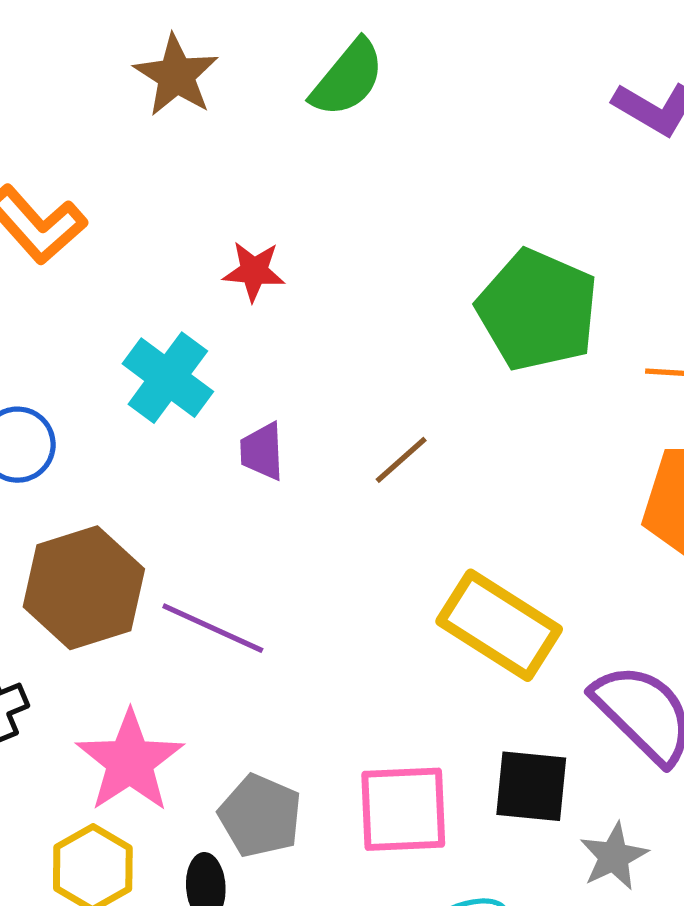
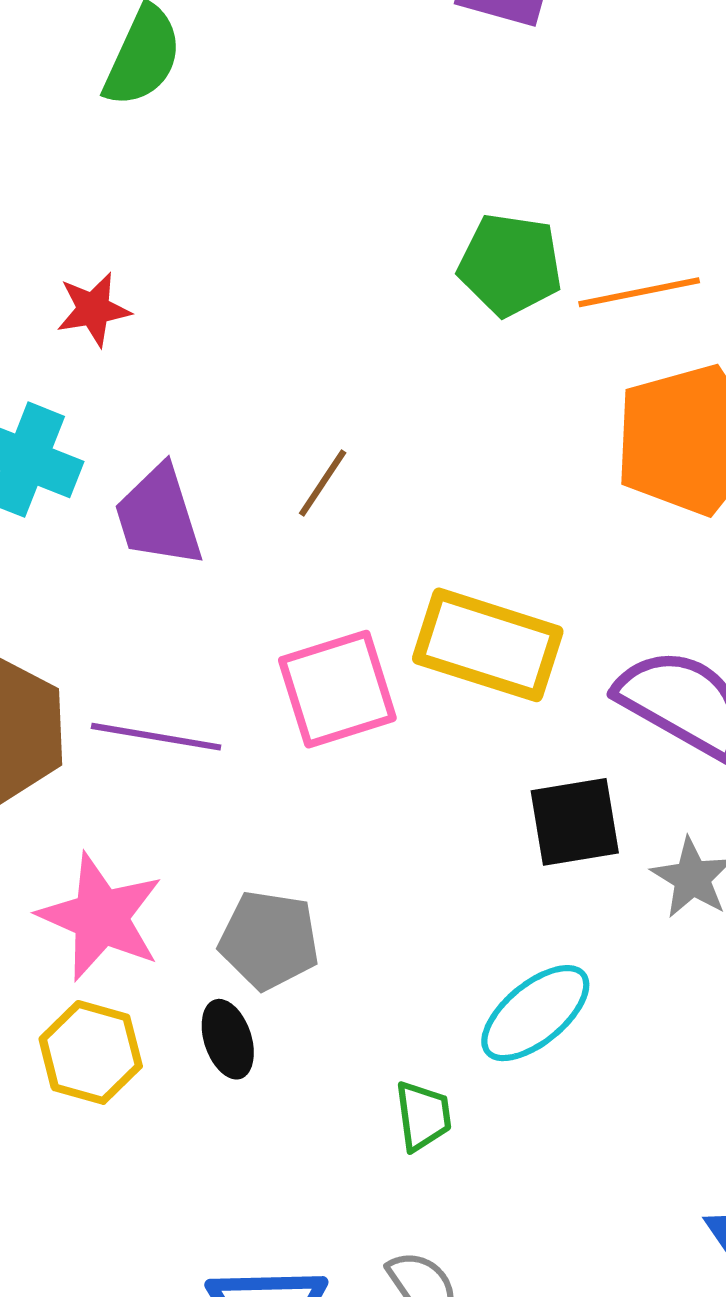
green pentagon: (537, 310) -> (510, 265), moved, size x0.7
purple trapezoid: (262, 451) -> (159, 516), size x1.5
pink square: (403, 809) -> (337, 689), moved

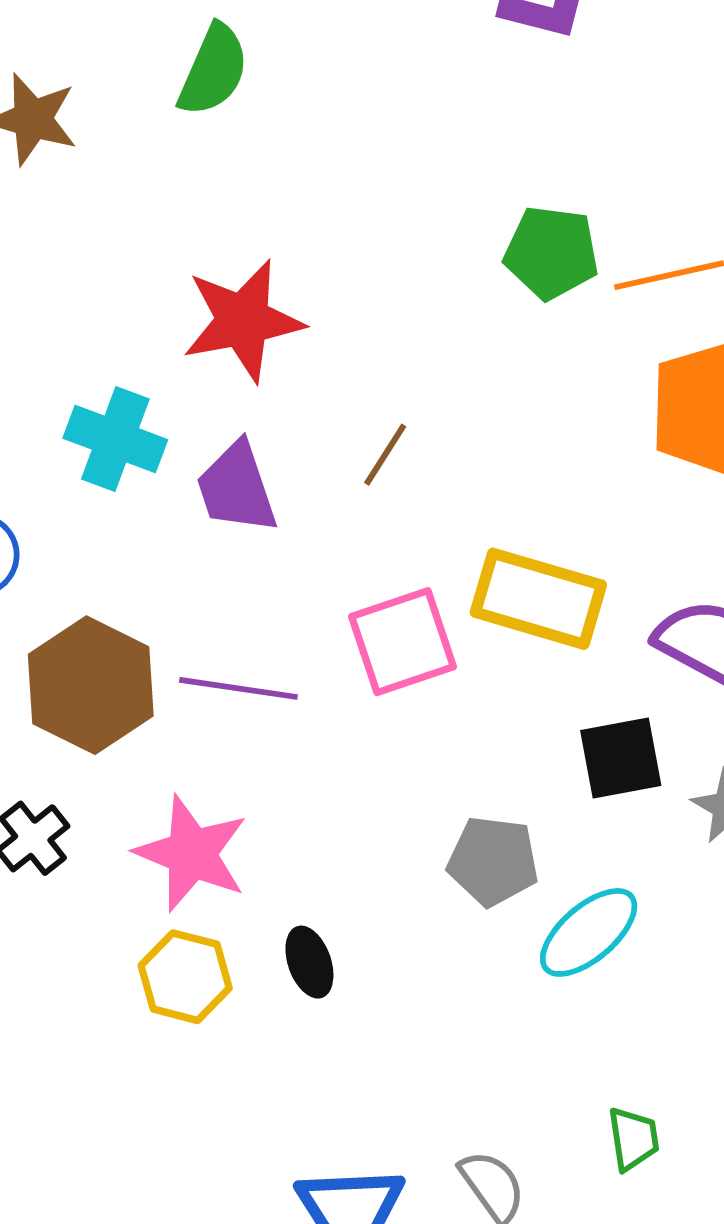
red star: (93, 309) -> (243, 321), moved, size x1.8
gray pentagon: (269, 940) -> (493, 861), moved
green trapezoid: (423, 1116) -> (633, 1139), moved

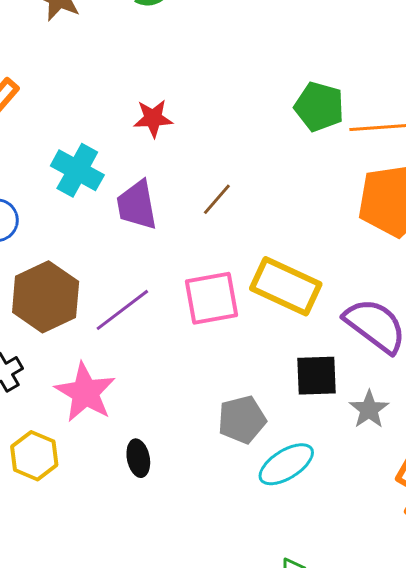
red star: (243, 321) -> (153, 118), size x0.6
purple line: (238, 688) -> (122, 310), turned -54
gray pentagon: (493, 861) -> (242, 420), turned -30
yellow hexagon: (185, 977) -> (34, 456), moved

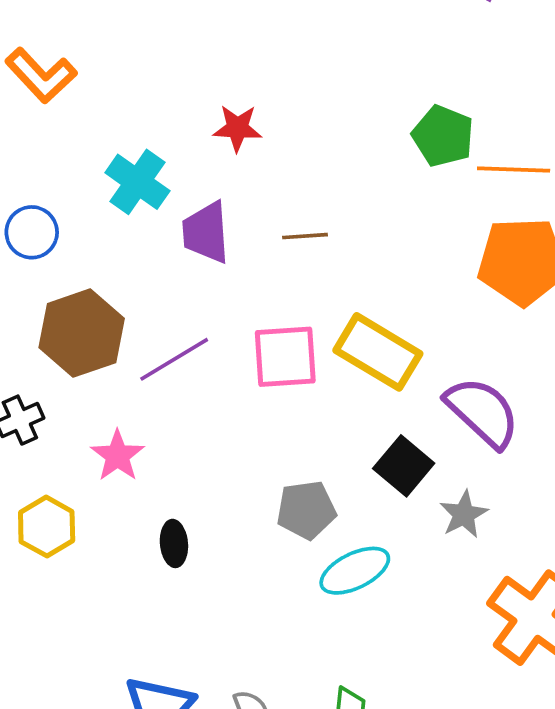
brown line: (217, 199) -> (305, 236), turned 39
black square: (316, 376) -> (404, 466), turned 36
pink star: (85, 392) -> (118, 456), size x0.7

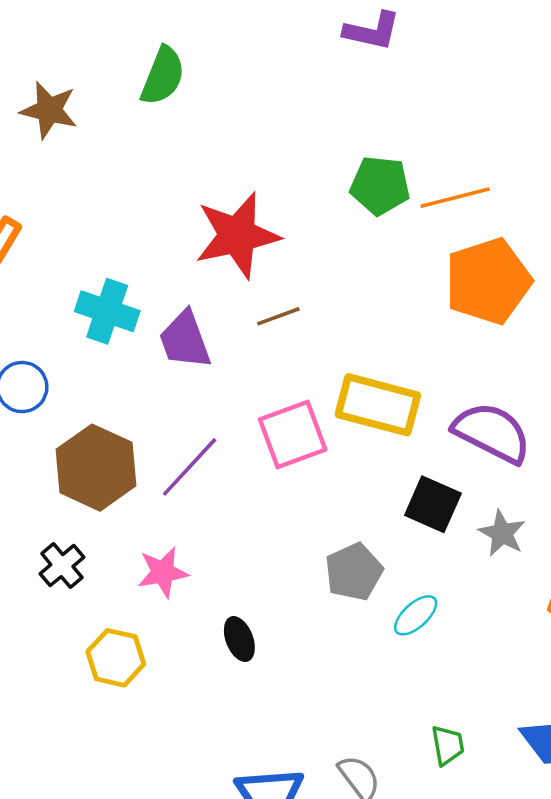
red star: (237, 128) -> (237, 235), moved, size x1.8
pink star: (118, 456) -> (163, 572), turned -30
cyan ellipse: (355, 571) -> (416, 615), size x0.7

